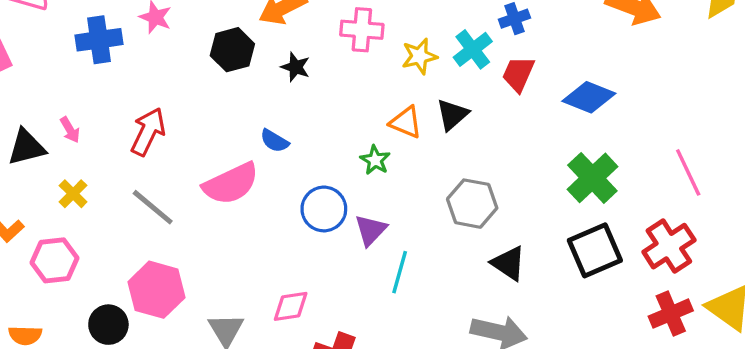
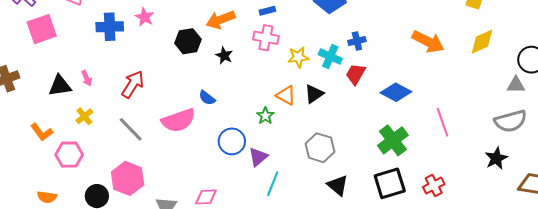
cyan cross: (473, 49) -> (330, 57), turned -35
pink line: (688, 172) -> (443, 122), moved
red cross: (669, 246) -> (434, 186), size x0.7

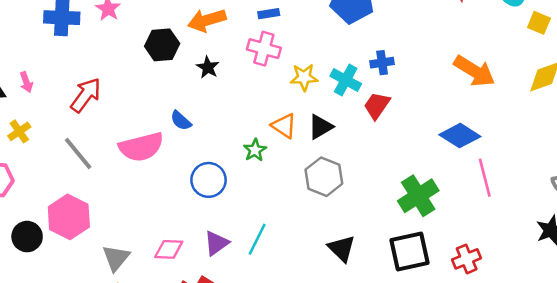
blue diamond: (396, 92) -> (460, 136), moved
gray hexagon: (320, 148) -> (324, 177), moved
purple triangle: (258, 157) -> (216, 243), moved

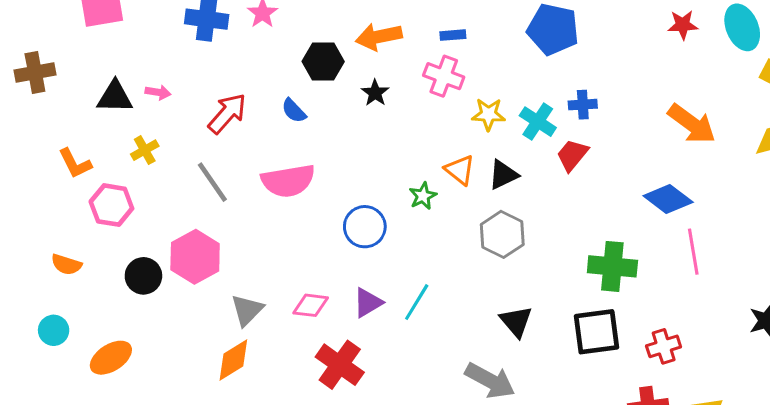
pink arrow: (26, 82) -> (158, 92), turned -66
blue semicircle: (181, 121) -> (294, 111), moved
green cross: (418, 196) -> (612, 266), turned 33

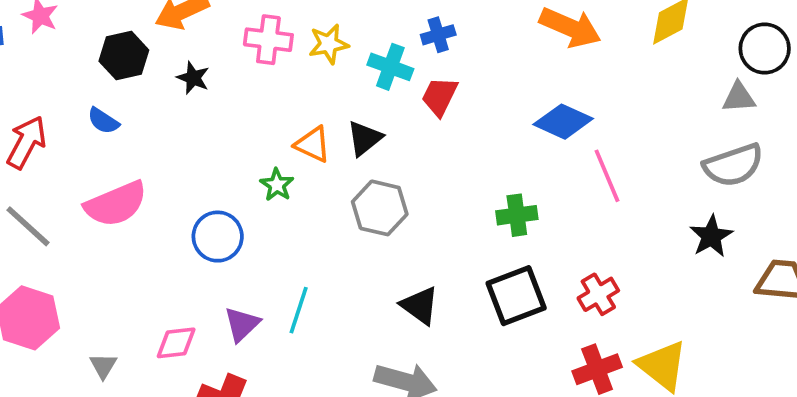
yellow star: (488, 114) -> (329, 44), moved
green cross: (612, 266) -> (517, 215), size x0.7
gray triangle: (247, 310) -> (103, 366), size x0.7

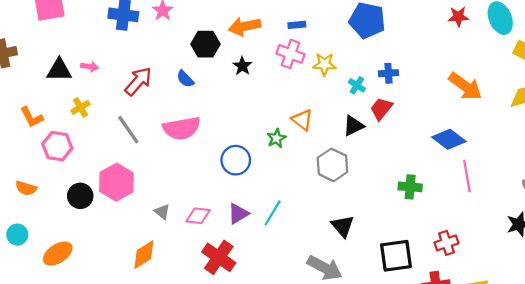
cyan cross: (390, 67) -> (357, 85), size x0.7
black triangle: (365, 138) -> (353, 126), moved
black square: (516, 296) -> (396, 256), moved
gray triangle: (103, 366) -> (162, 212), moved, turned -35

